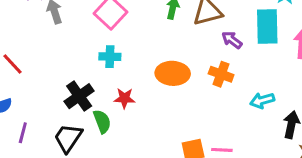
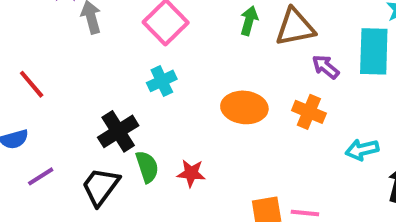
cyan cross: (110, 57) -> (162, 81), turned -30
red star: (124, 98) -> (191, 173), moved
purple line: (23, 133) -> (41, 176), turned 40

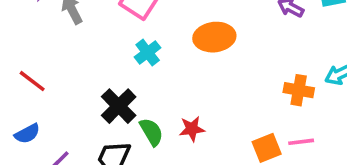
orange ellipse: (244, 107) -> (214, 37), moved
orange cross: (309, 112) -> (299, 90), moved

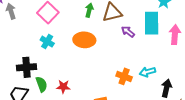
cyan cross: (148, 52) -> (47, 42), turned -32
black cross: (119, 106) -> (26, 67), turned 30

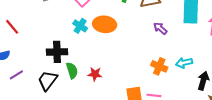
purple arrow: (128, 32) -> (160, 28), moved
orange ellipse: (84, 40) -> (105, 24), moved

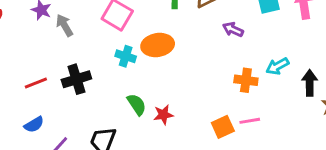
red line: (12, 27) -> (36, 83), turned -56
black cross: (57, 52) -> (76, 79), moved
green semicircle: (72, 70) -> (137, 104), moved

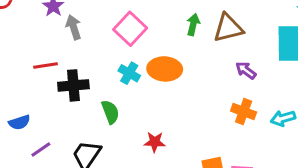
orange cross: (246, 80) -> (244, 112), moved
red line: (36, 83) -> (45, 66), moved
green semicircle: (137, 104) -> (110, 112), moved

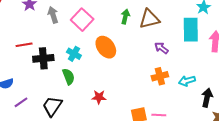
gray arrow: (74, 27) -> (53, 15), moved
orange ellipse: (165, 69) -> (106, 47), turned 50
cyan cross: (129, 73) -> (74, 54), moved
orange cross: (244, 112) -> (160, 76), turned -35

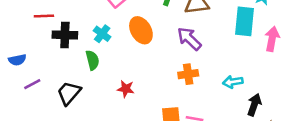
purple arrow: (161, 48) -> (189, 39), moved, size x1.5
orange cross: (160, 76) -> (188, 74), moved

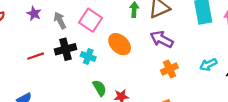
black cross: (65, 35) -> (65, 49), moved
green semicircle: (92, 60) -> (99, 88), moved

